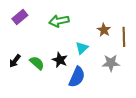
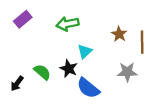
cyan triangle: (82, 48) -> (85, 51), moved
black arrow: (15, 61) -> (17, 83), moved
blue semicircle: (77, 77) -> (88, 88), turned 105

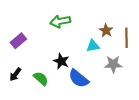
purple rectangle: (23, 19) -> (18, 41), moved
cyan triangle: (85, 51) -> (93, 46), moved, turned 32
green semicircle: (42, 72) -> (41, 79), moved

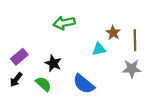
purple rectangle: (18, 41) -> (19, 57), moved
black star: (61, 61) -> (53, 63), moved
gray star: (113, 64) -> (132, 69), moved

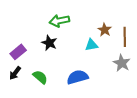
black star: (53, 63) -> (49, 43), moved
gray star: (132, 69) -> (122, 63), turned 30
blue semicircle: (84, 84) -> (77, 77), turned 125

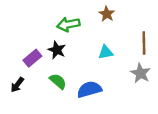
brown star: (105, 30) -> (107, 14), moved
purple rectangle: (18, 52) -> (32, 58), moved
green semicircle: (40, 77) -> (58, 81), moved

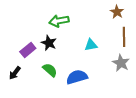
brown star: (107, 14) -> (117, 12), moved

